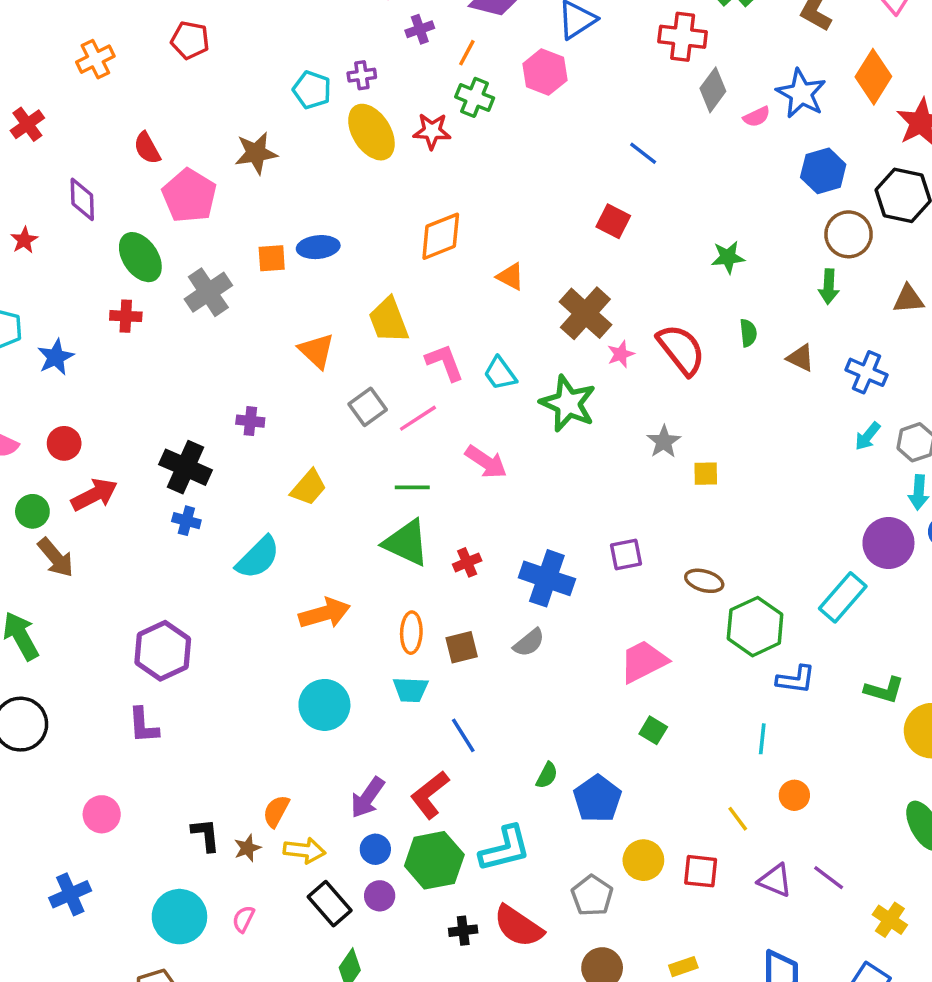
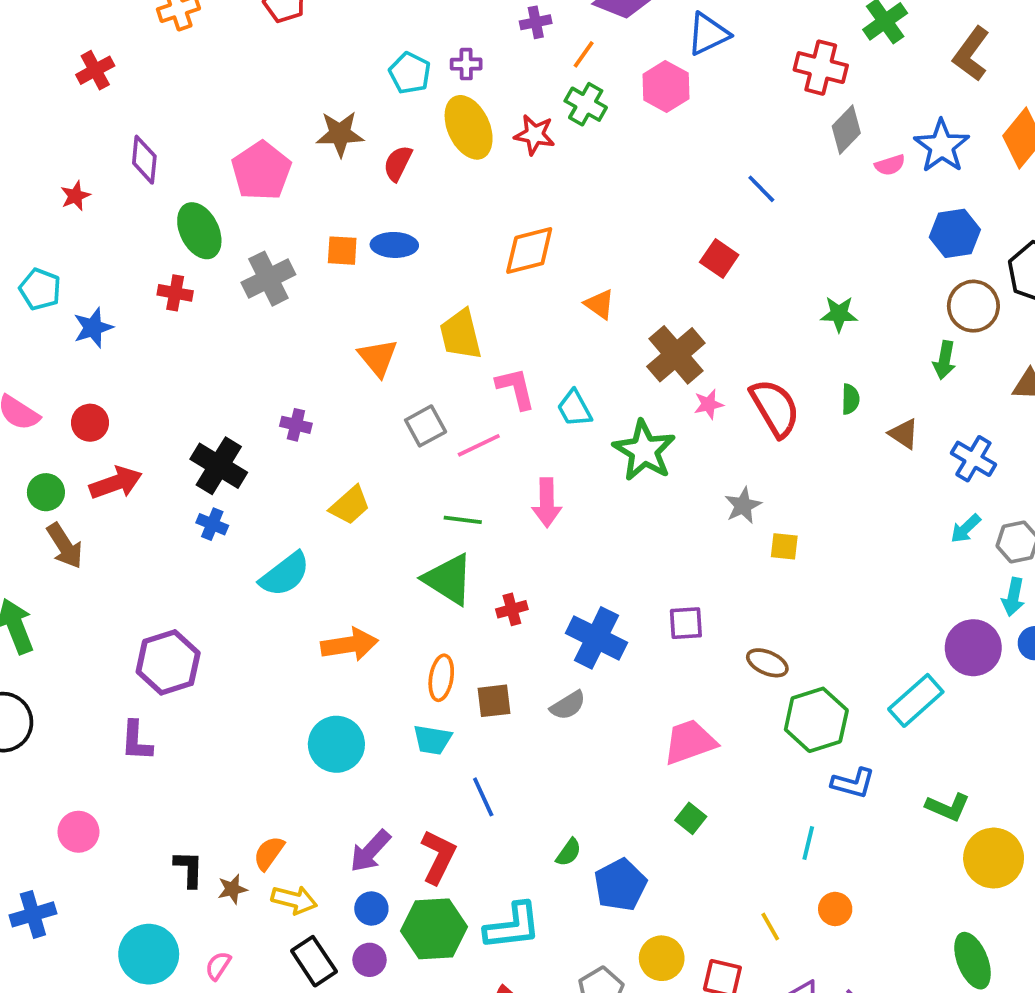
red semicircle: (147, 148) -> (398, 163), moved, turned 48
pink arrow: (486, 462) -> (547, 503), turned 48
red L-shape: (430, 795) -> (438, 857), turned 147

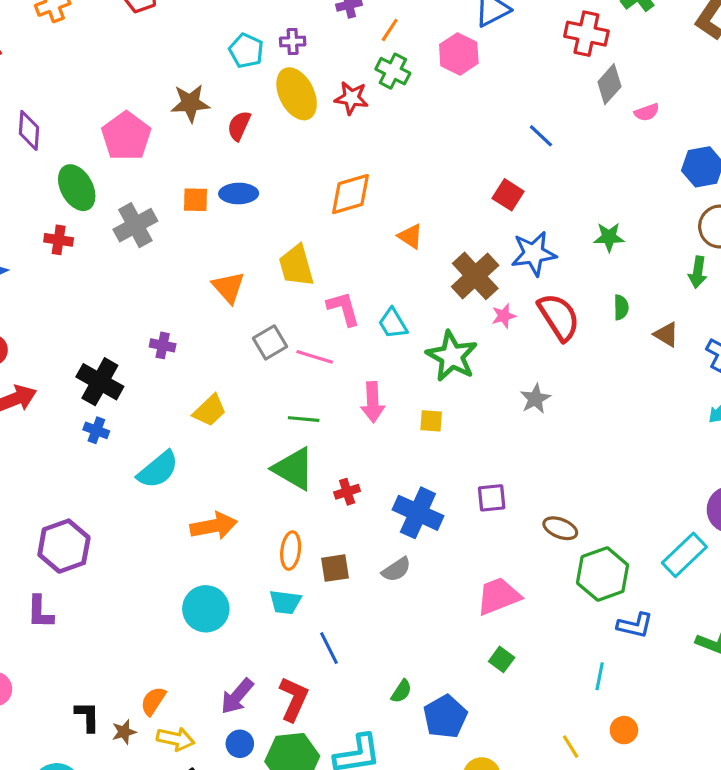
blue star: (942, 146) -> (534, 254), moved, turned 30
pink line: (479, 445) -> (315, 357), turned 45
yellow square: (784, 546) -> (431, 421), moved

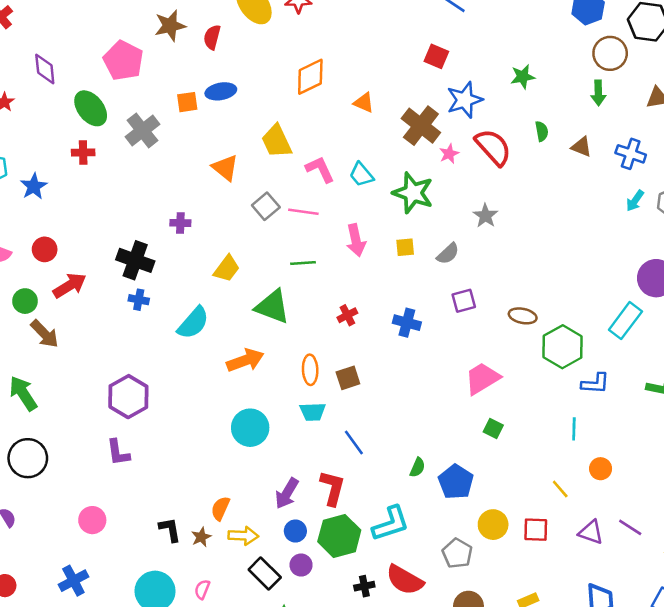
green triangle: (294, 469) -> (272, 307), moved
blue cross: (418, 513) -> (407, 323), size x0.7
gray semicircle: (396, 570) -> (448, 254), moved

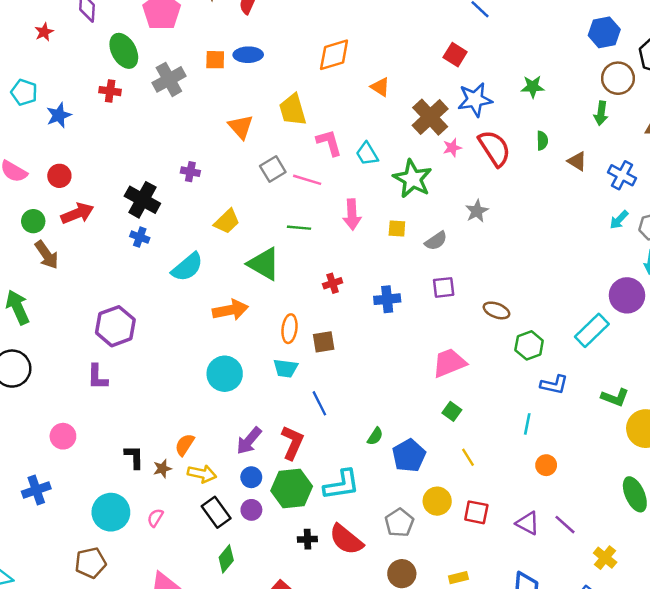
blue cross: (407, 323) -> (387, 299), turned -30
green hexagon: (563, 347) -> (529, 345), size x0.7
yellow line: (560, 489) -> (468, 457), moved

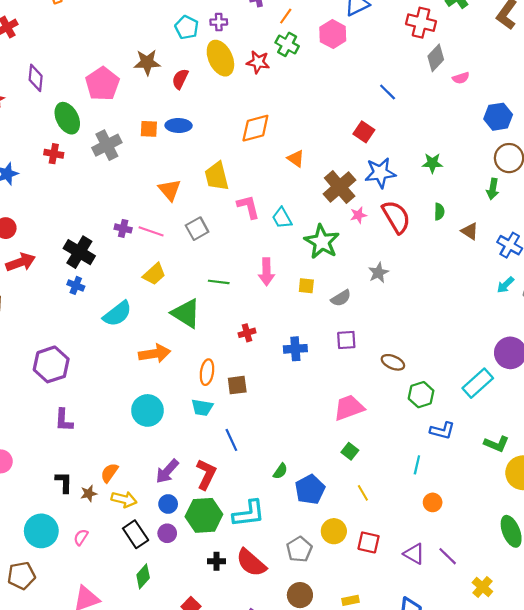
pink line: (307, 180) -> (151, 231), moved
purple L-shape: (97, 377) -> (64, 420), moved

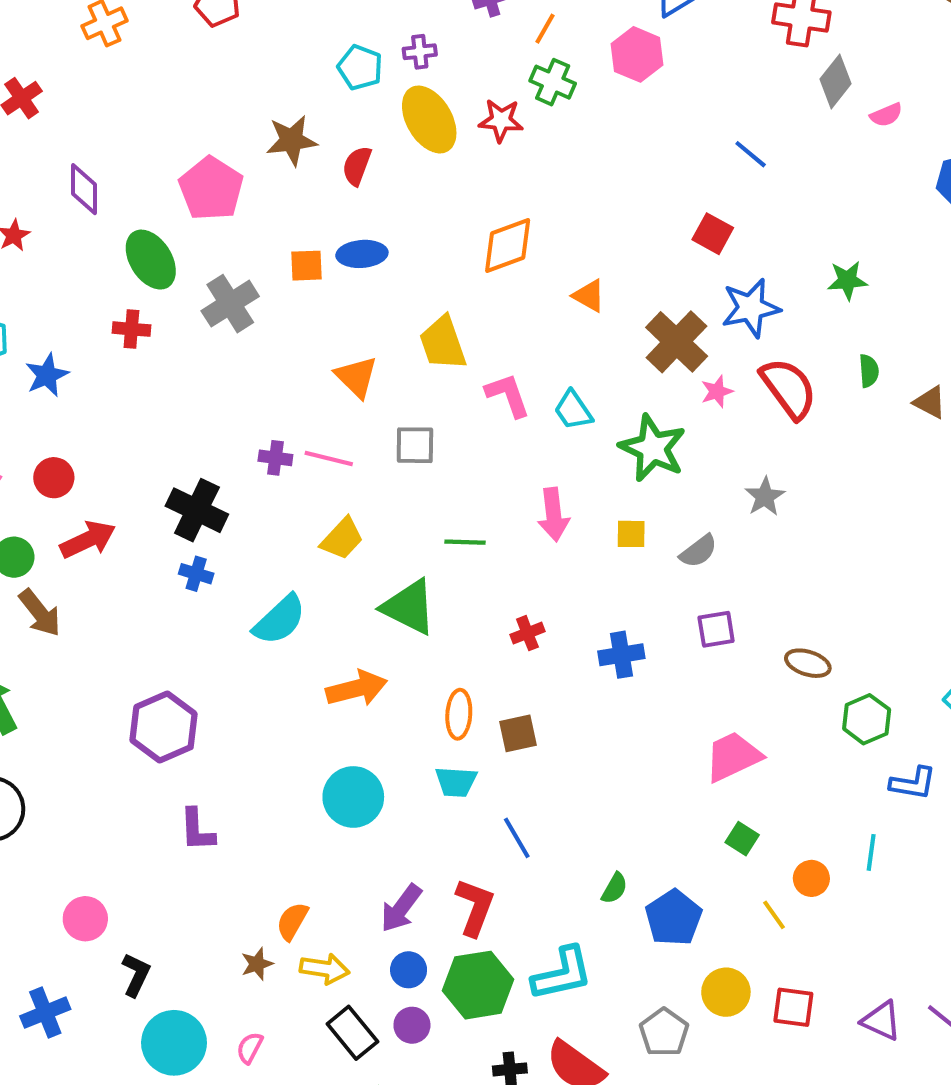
gray square: (197, 229) -> (415, 445), turned 35
black L-shape: (64, 482) -> (136, 975), moved, turned 30
orange circle: (433, 502) -> (811, 878), moved

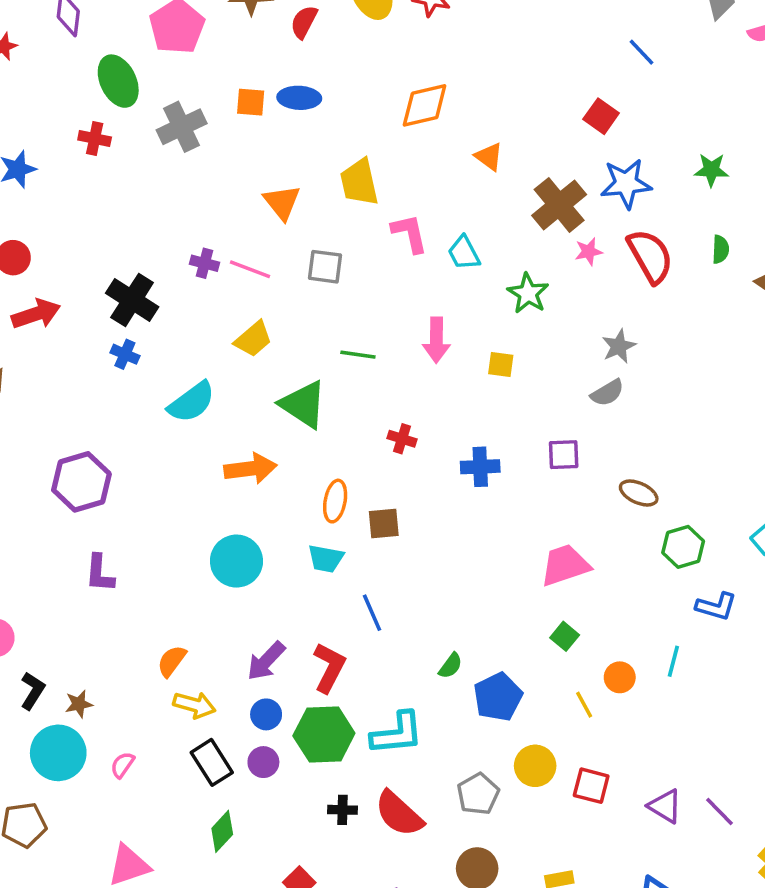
green star: (653, 448) -> (528, 293), size x0.7
gray semicircle: (699, 551) -> (607, 393), moved
red cross: (527, 633) -> (402, 439), turned 32
brown star: (257, 964) -> (79, 704), moved

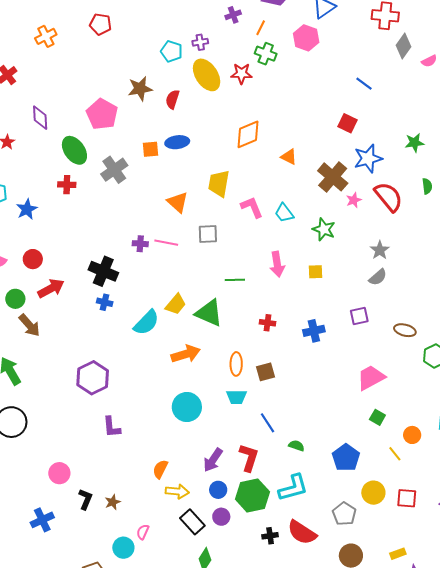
yellow trapezoid: (359, 182) -> (219, 184), turned 32
yellow trapezoid: (253, 339) -> (176, 304), moved
green semicircle: (450, 666) -> (296, 446), moved, turned -98
cyan circle: (58, 753) -> (123, 548), moved, size x0.7

